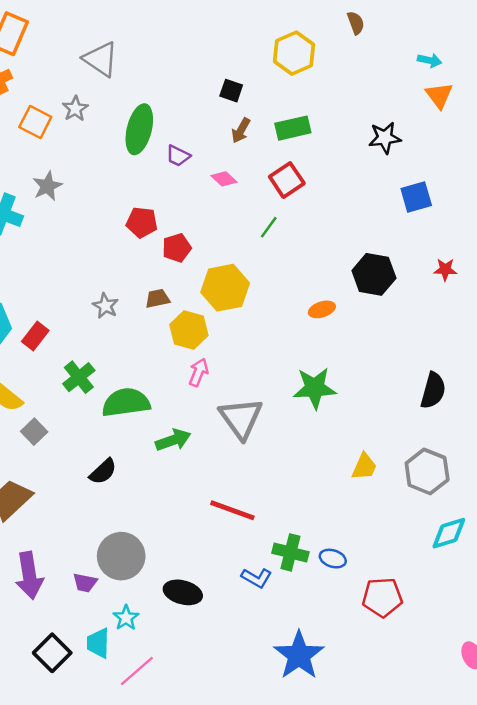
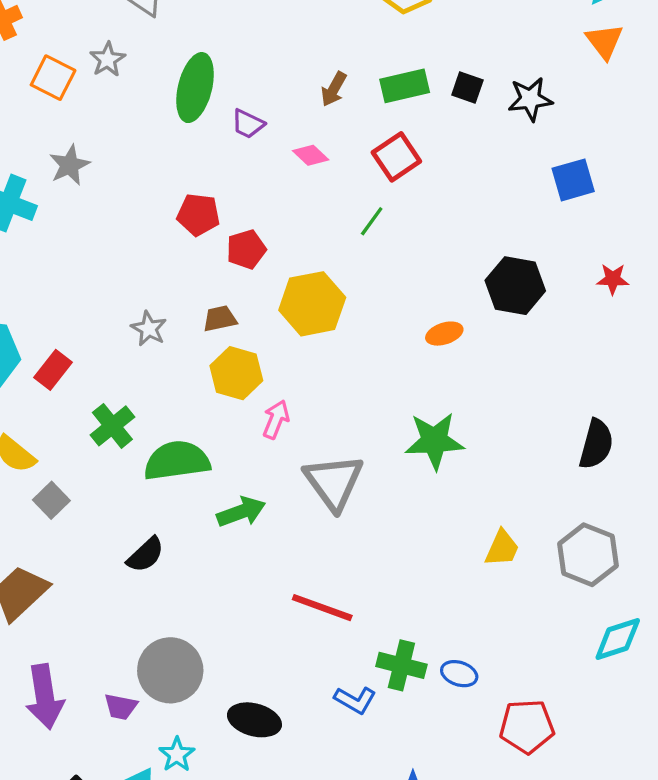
black square: (231, 91) -> (467, 88), moved
yellow hexagon: (189, 330) -> (236, 373), moved

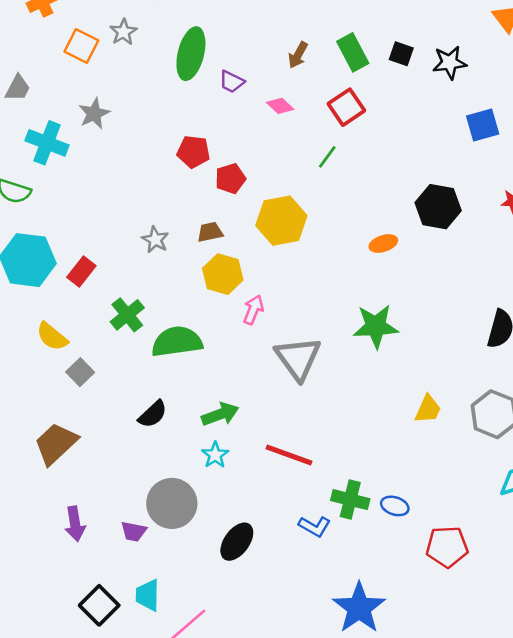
green rectangle: (405, 86) -> (353, 52), turned 75
green arrow: (241, 512) -> (220, 414), moved
purple arrow: (45, 697) -> (75, 524), size x0.7
black ellipse: (254, 720) -> (237, 542), turned -69
cyan star: (177, 755) -> (215, 455), moved

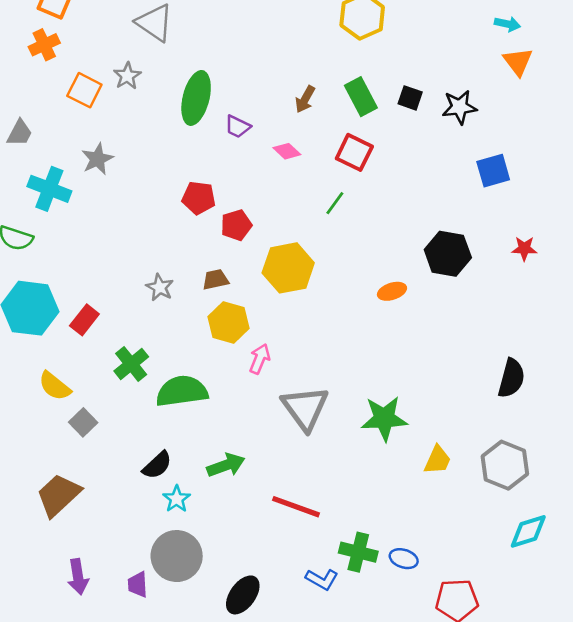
red square: (346, 107) -> (354, 152), turned -30
green star: (376, 326) -> (384, 418), moved
cyan star: (215, 455) -> (177, 499), moved
purple trapezoid: (134, 531) -> (138, 585), turned 76

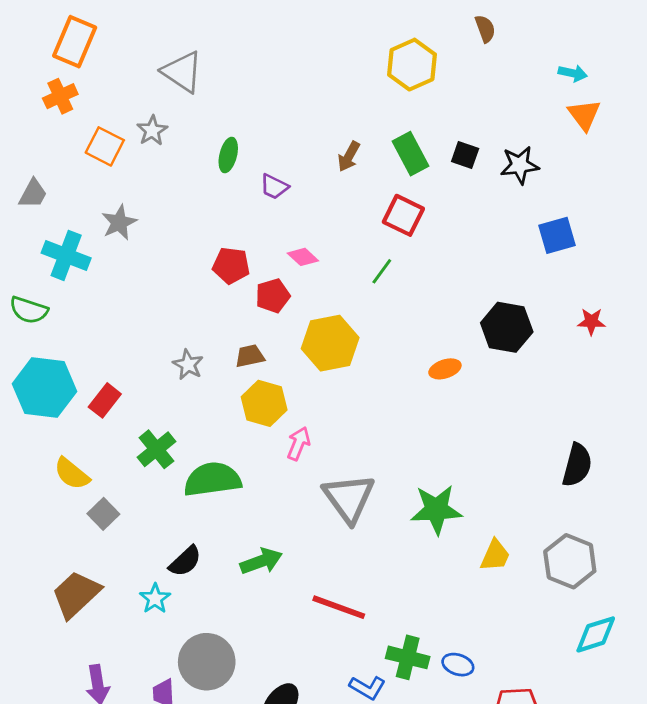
green ellipse: (196, 98) -> (228, 155), size x0.6
pink diamond: (287, 151) -> (303, 257), moved
cyan star: (177, 499) -> (155, 599), moved

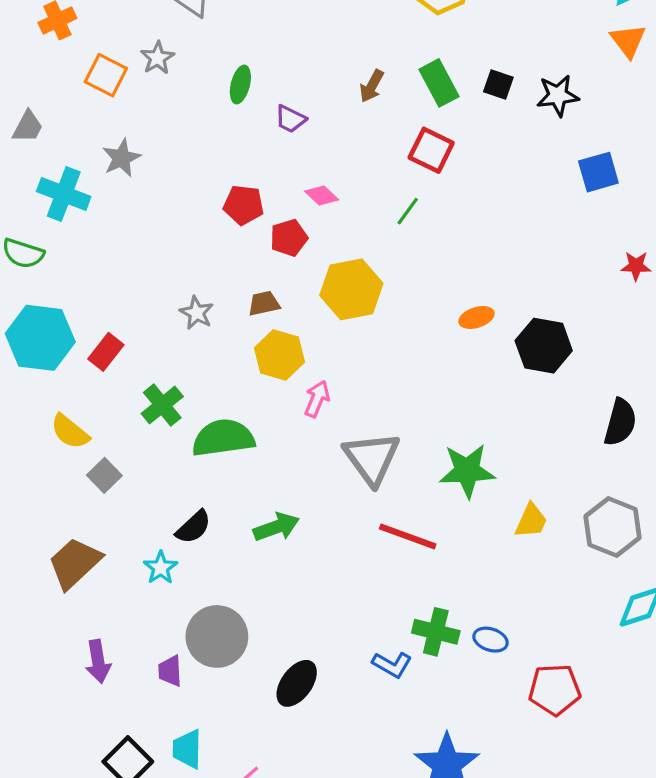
black hexagon: (507, 327) -> (544, 346), moved
red line: (339, 607) -> (408, 536), moved

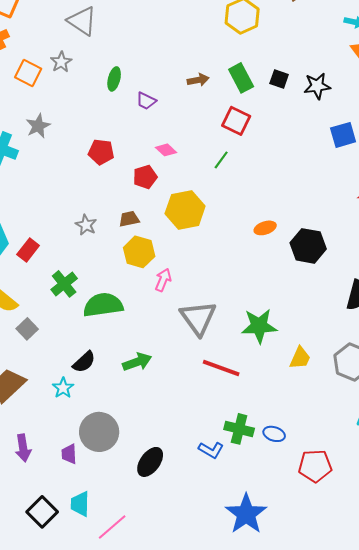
brown arrow: (372, 86) -> (198, 80), turned -130
red pentagon: (244, 205) -> (101, 152), moved

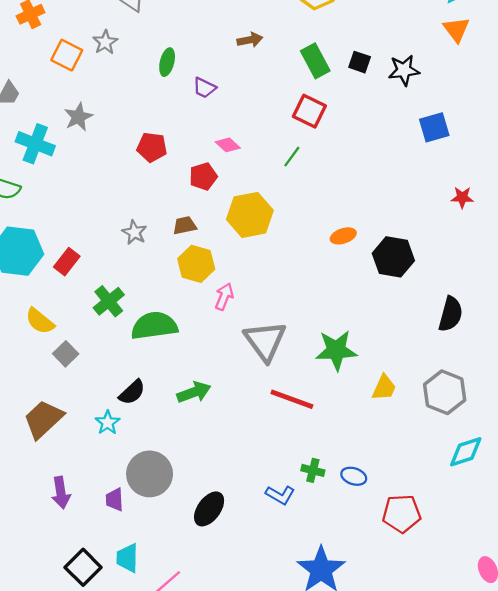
brown arrow: (198, 80) -> (250, 40), moved
green cross: (239, 429) -> (313, 470), size x0.7

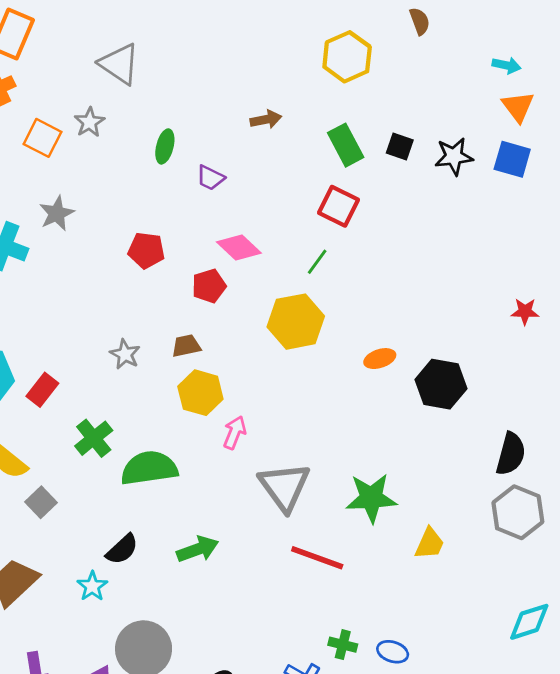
blue square: (434, 127) -> (512, 159), moved, turned 32
pink diamond: (228, 145) -> (239, 248), size x1.4
yellow hexagon: (250, 215) -> (296, 322), moved
gray hexagon: (445, 392) -> (518, 512), moved

